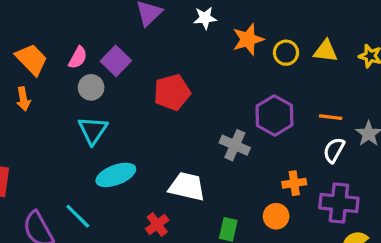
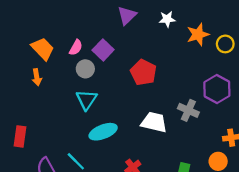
red pentagon: (172, 92) -> (143, 72), turned -30
white trapezoid: (187, 186) -> (154, 122), moved

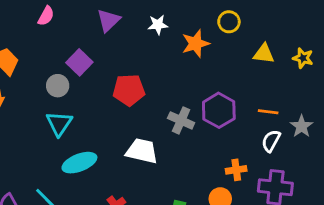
yellow circle: (225, 44) -> (229, 22), moved
pink semicircle: (76, 48) -> (46, 16), moved
red pentagon: (143, 72) -> (129, 90), turned -30
gray cross: (188, 110) -> (181, 120), moved

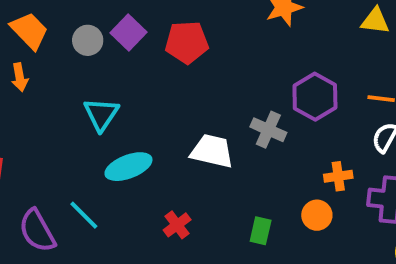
gray circle: (58, 86) -> (88, 40), moved
red pentagon: (129, 90) -> (187, 42), moved
gray cross: (181, 120) -> (268, 130), moved

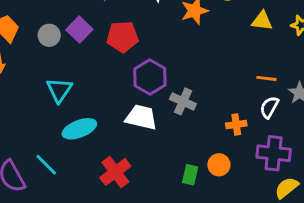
purple hexagon: (315, 97) -> (150, 77), moved
orange cross: (338, 176) -> (236, 124), moved
red cross: (177, 225) -> (115, 172), size x1.5
green rectangle: (261, 231) -> (190, 175), moved

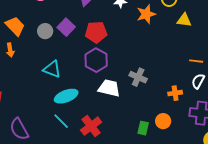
yellow triangle: (262, 21) -> (184, 20), moved
purple hexagon: (150, 77) -> (96, 60), moved
cyan triangle: (59, 90) -> (52, 69), turned -42
cyan line: (46, 165) -> (61, 121), moved

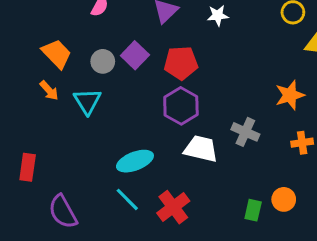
orange star: (146, 14) -> (290, 95), moved
orange arrow: (10, 50) -> (49, 91), turned -32
cyan triangle: (52, 69) -> (87, 101), moved, turned 36
orange cross: (175, 93) -> (302, 143), moved

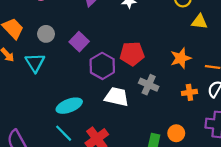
purple square: (135, 55) -> (79, 42), moved
red pentagon: (181, 63) -> (132, 54), moved

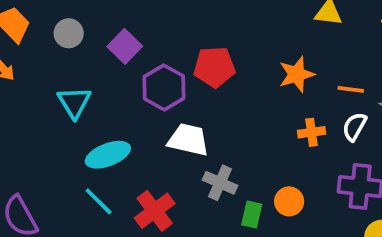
cyan triangle: (35, 63) -> (74, 102), moved
gray cross: (149, 85) -> (220, 183), moved

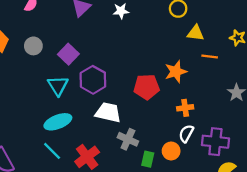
red pentagon: (214, 67) -> (147, 87), moved
orange line: (351, 89) -> (210, 56), moved
cyan triangle: (74, 102) -> (58, 86), moved
white semicircle: (354, 127) -> (186, 133), moved

